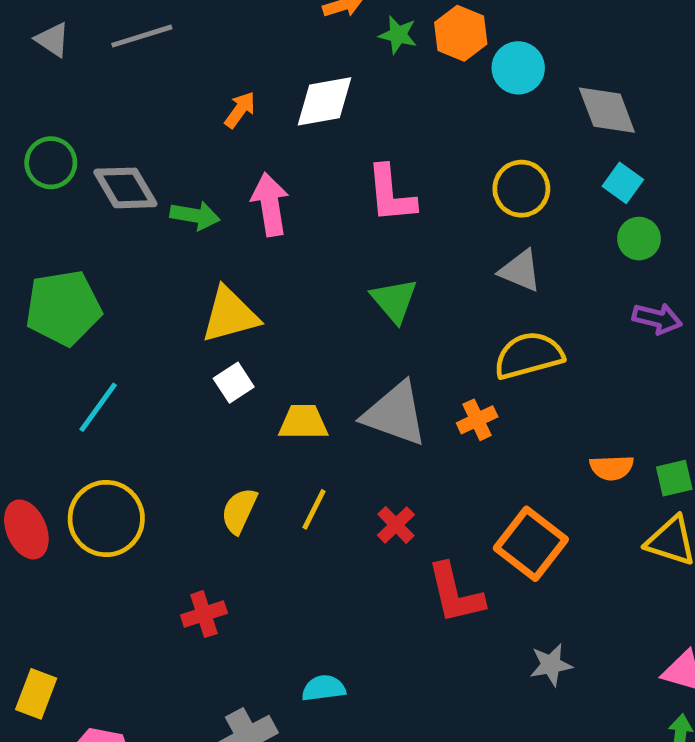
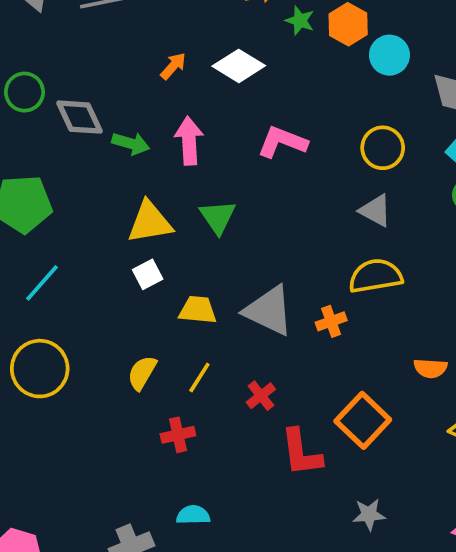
white diamond: (325, 101) -> (239, 66), turned 36
pink L-shape: (391, 194) -> (282, 142), turned 111
green triangle: (394, 300) -> (218, 217), moved
red cross: (204, 614) -> (178, 435), moved

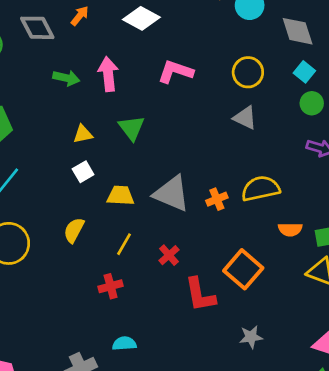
orange arrow: (173, 66) -> (80, 16), moved
gray diamond: (80, 117) -> (37, 28), moved
yellow triangle: (150, 222) -> (83, 134), size x0.6
yellow semicircle: (376, 276) -> (261, 189), moved
yellow semicircle: (142, 373) -> (74, 230), moved

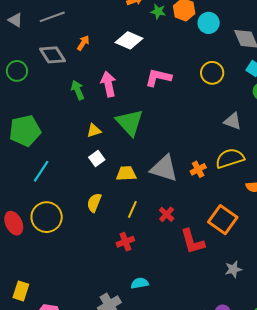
green arrow: (66, 78) -> (78, 90), turned -120
gray triangle: (245, 118) -> (233, 121), moved
green triangle: (132, 128) -> (130, 122), size x1.4

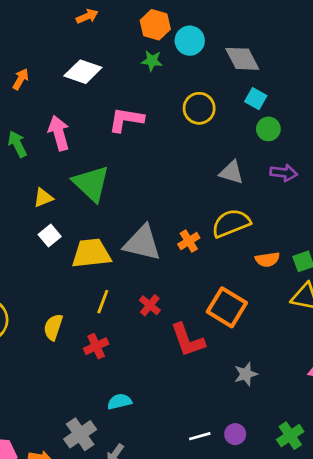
green star: (158, 11) -> (152, 61), moved
yellow trapezoid: (126, 174) -> (91, 253), size x1.4
yellow semicircle: (94, 203) -> (53, 327), moved

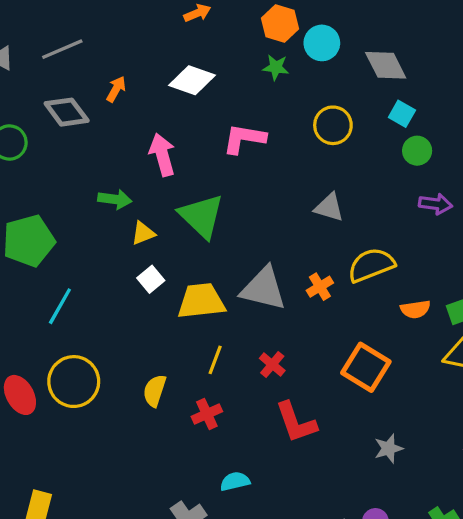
green arrow: (17, 144) -> (115, 199), moved, turned 124
gray triangle: (231, 172) -> (329, 207), moved
red L-shape: (188, 340) -> (296, 422), moved

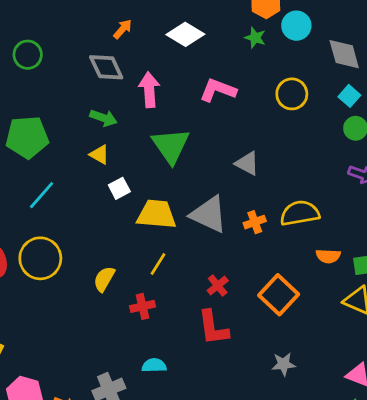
gray diamond: (67, 112) -> (106, 67), moved
gray triangle: (329, 207) -> (247, 163), moved
yellow triangle: (143, 233) -> (100, 155), moved, turned 40
red cross: (272, 364) -> (218, 286), moved

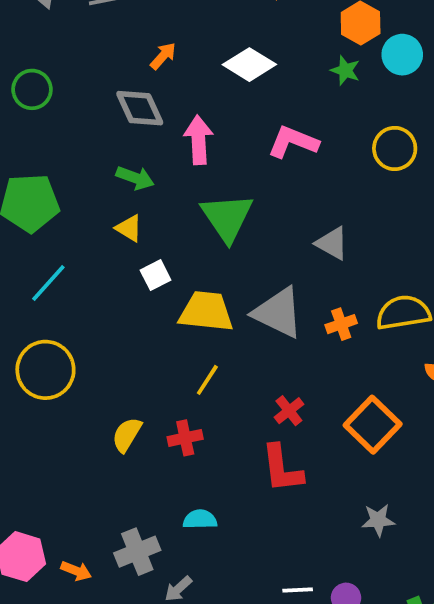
yellow semicircle: (104, 279) -> (127, 435), moved

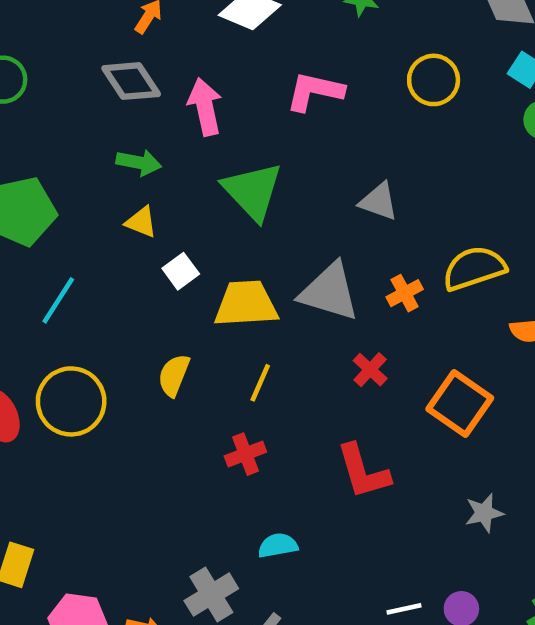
red cross: (289, 411) -> (370, 370), moved
yellow semicircle: (127, 435) -> (174, 375), moved

